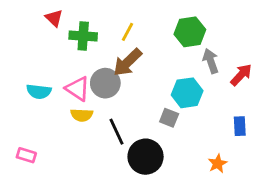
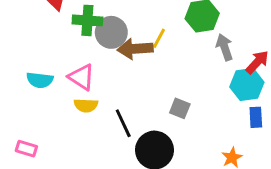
yellow line: (127, 32) -> (159, 38), moved
brown arrow: (127, 62) -> (135, 49), turned 40
gray circle: (105, 83) -> (111, 32), moved
cyan hexagon: (187, 93) -> (247, 85), moved

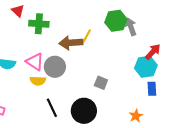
gray circle: (111, 32) -> (55, 67), moved
gray arrow: (225, 47) -> (131, 27), moved
black line: (123, 123) -> (52, 108), moved

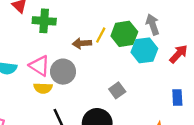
green hexagon: (116, 21) -> (124, 34), moved
brown arrow: (71, 43) -> (82, 43), size x0.7
cyan hexagon: (146, 67) -> (144, 50), moved
gray square: (101, 83) -> (117, 90), turned 32

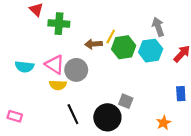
green hexagon: (124, 34) -> (124, 47), moved
gray square: (117, 90) -> (126, 101), moved, turned -32

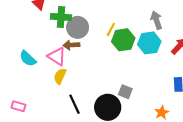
brown arrow: (93, 44) -> (71, 45), moved
cyan semicircle: (24, 67) -> (28, 59), turned 36
gray circle: (76, 70) -> (78, 27), moved
yellow semicircle: (58, 85) -> (60, 76), turned 112

